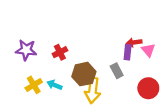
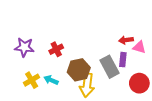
pink triangle: (148, 50) -> (139, 47), turned -32
purple rectangle: (128, 52) -> (123, 60), moved
gray rectangle: (117, 71) -> (110, 67), size x1.5

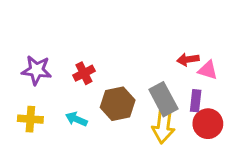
purple rectangle: (123, 60) -> (196, 101), moved
yellow cross: (32, 80) -> (30, 119), moved, turned 35
yellow arrow: (87, 85) -> (163, 125), moved

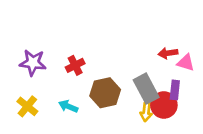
yellow cross: (30, 119) -> (27, 106), turned 35
red circle: (208, 124) -> (164, 105), moved
yellow arrow: (163, 125) -> (146, 112), size x0.6

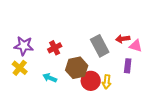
gray rectangle: (146, 89) -> (100, 46), moved
red circle: (164, 105) -> (91, 81), moved
yellow cross: (27, 106) -> (20, 68), moved

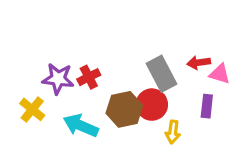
purple star: (24, 46) -> (58, 79), moved
cyan arrow: (50, 78) -> (81, 126), size x1.5
red circle: (91, 81) -> (152, 105), moved

